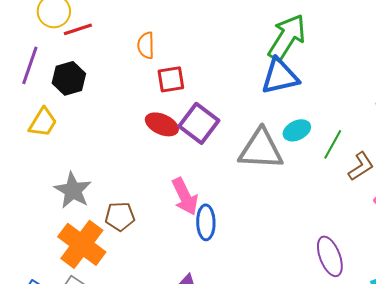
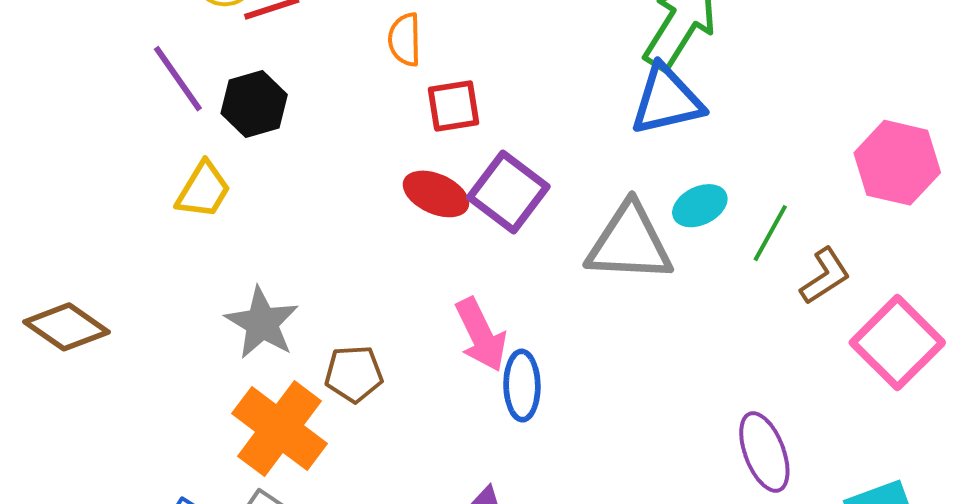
purple line: (30, 65) -> (178, 79), turned -54

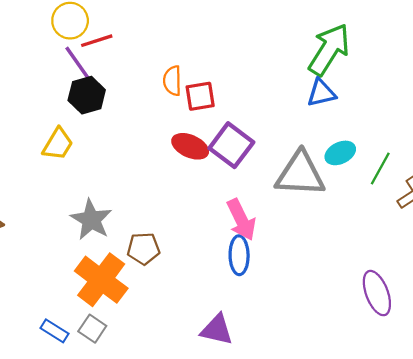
orange semicircle: (405, 40) -> (172, 81), moved
purple line: (178, 79) -> (79, 65), moved
blue triangle: (667, 100) -> (321, 93), size x0.7
pink arrow: (481, 335) -> (241, 220), moved

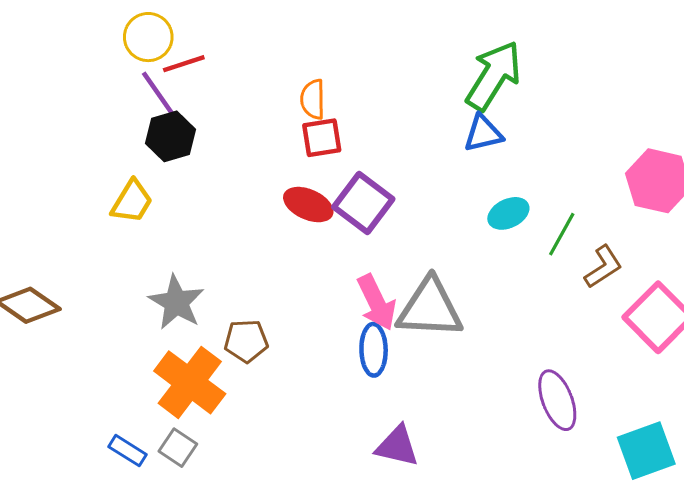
orange semicircle: (172, 81) -> (313, 99), moved
gray triangle: (300, 174) -> (430, 308), moved
purple triangle: (217, 330) -> (397, 446), moved

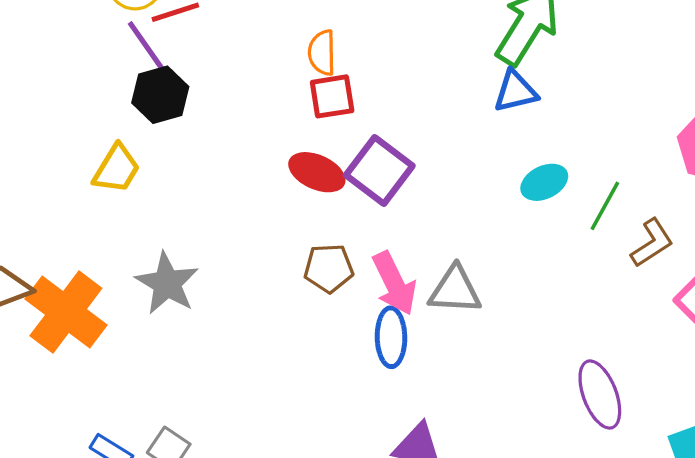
gray triangle: (430, 308) -> (455, 290), size x0.7
brown pentagon: (246, 341) -> (329, 268), moved
orange cross: (190, 382) -> (66, 312), moved

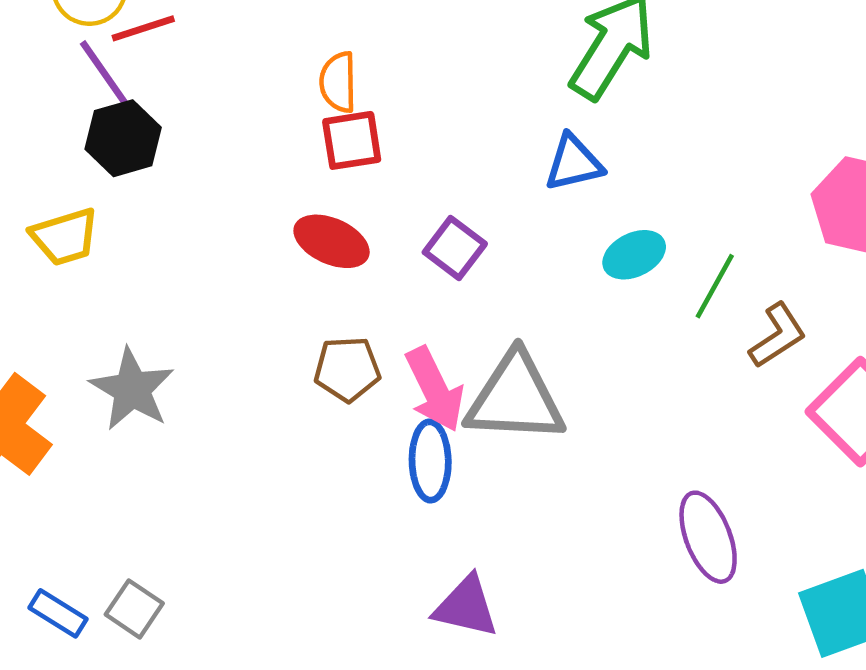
blue triangle: (516, 91) -> (574, 163), moved
yellow trapezoid: (116, 169) -> (65, 237), turned 42
purple square: (379, 171) -> (455, 248), moved, size x0.7
gray triangle: (455, 290) -> (515, 398), size x1.4

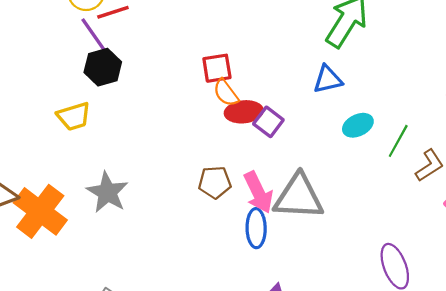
orange semicircle: (338, 82) -> (226, 93), moved, turned -36
red ellipse: (332, 241) -> (244, 112), moved, turned -30

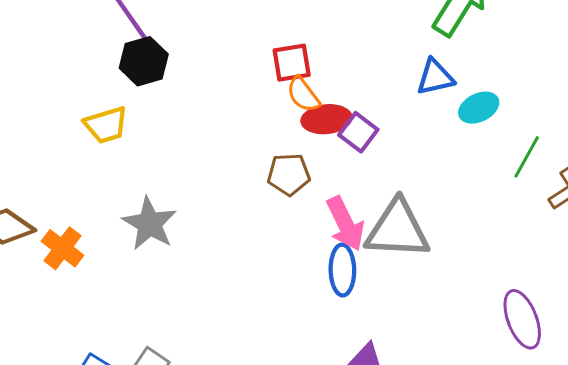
cyan ellipse: (358, 125) -> (479, 108), moved
brown pentagon: (215, 182) -> (289, 174), moved
orange cross: (40, 211) -> (62, 248), size x0.6

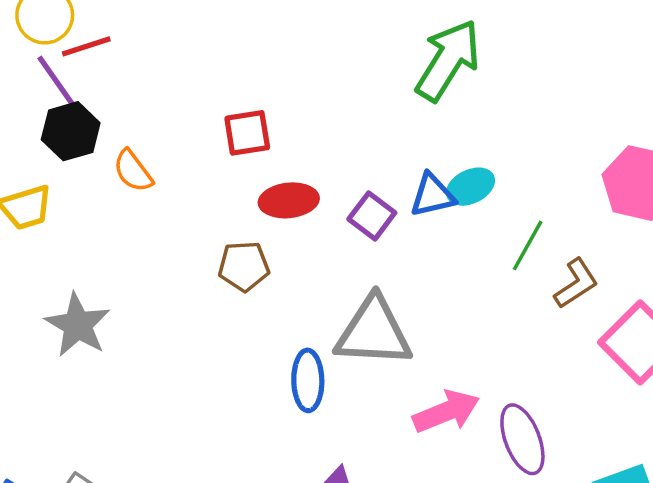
blue triangle: (435, 77) -> (432, 195), moved
orange semicircle: (303, 95) -> (133, 171), moved
purple square: (358, 132) -> (372, 216), moved
pink arrow: (345, 224) -> (446, 412), moved, turned -86

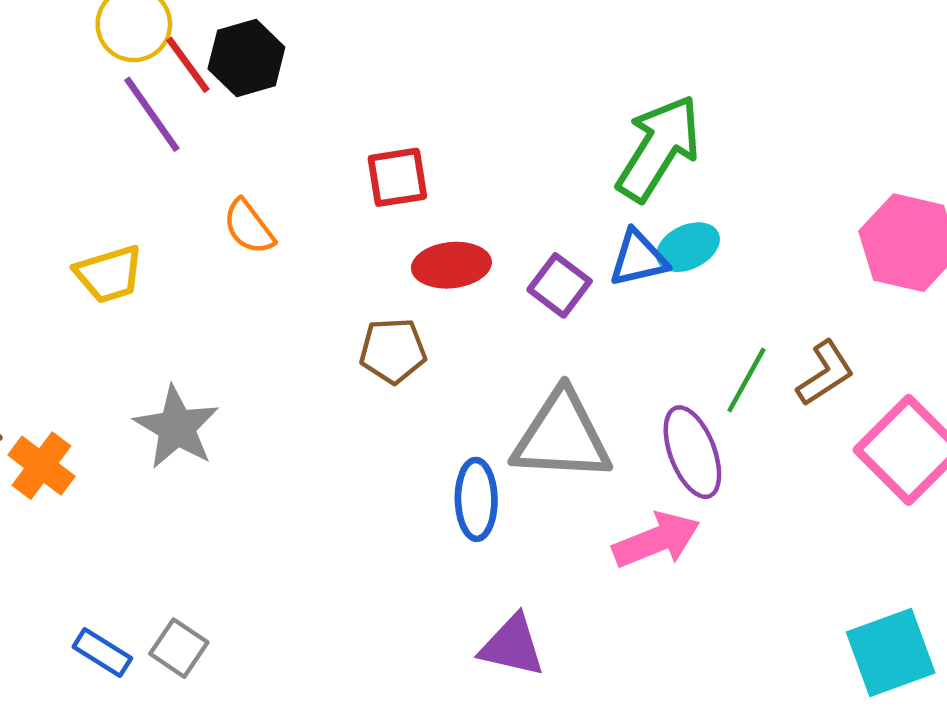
red line: (86, 46) -> (188, 65), turned 72
green arrow: (448, 60) -> (659, 148), moved
black hexagon: (71, 131) -> (246, 58), moved
green line: (528, 245) -> (746, 380), moved
purple ellipse: (522, 439) -> (692, 452), moved

